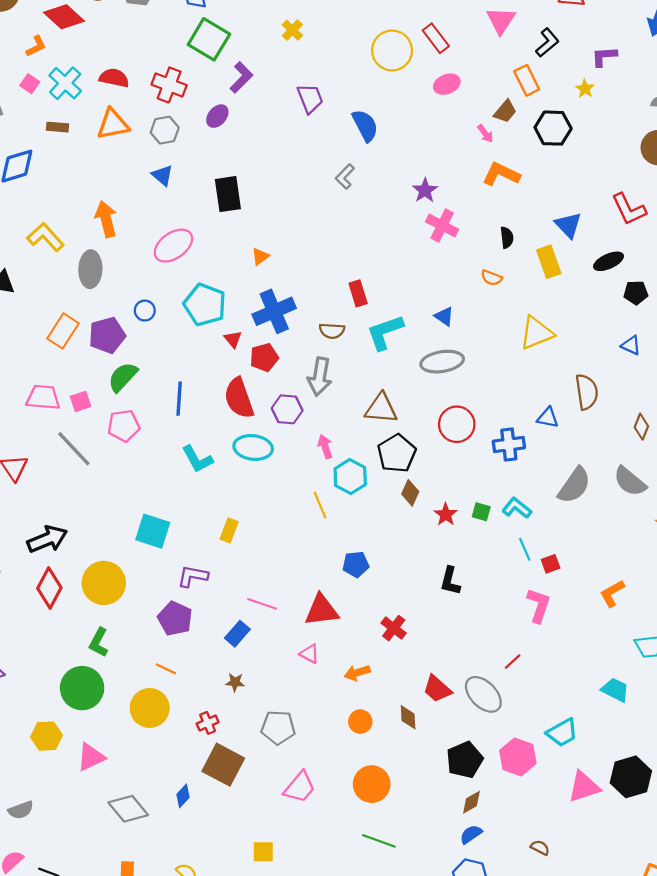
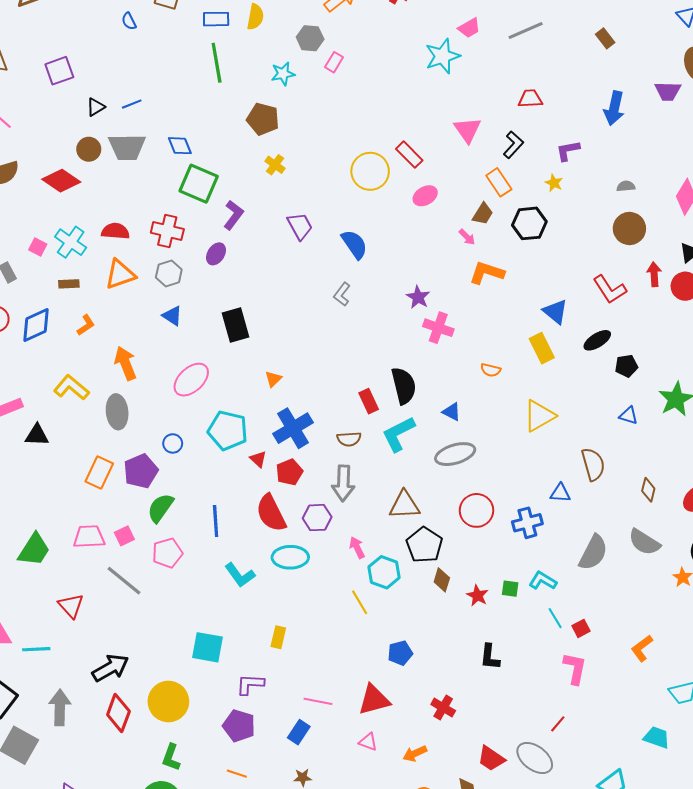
orange L-shape: (36, 46) -> (86, 325), moved
black semicircle: (507, 238) -> (404, 386), moved, size x1.8

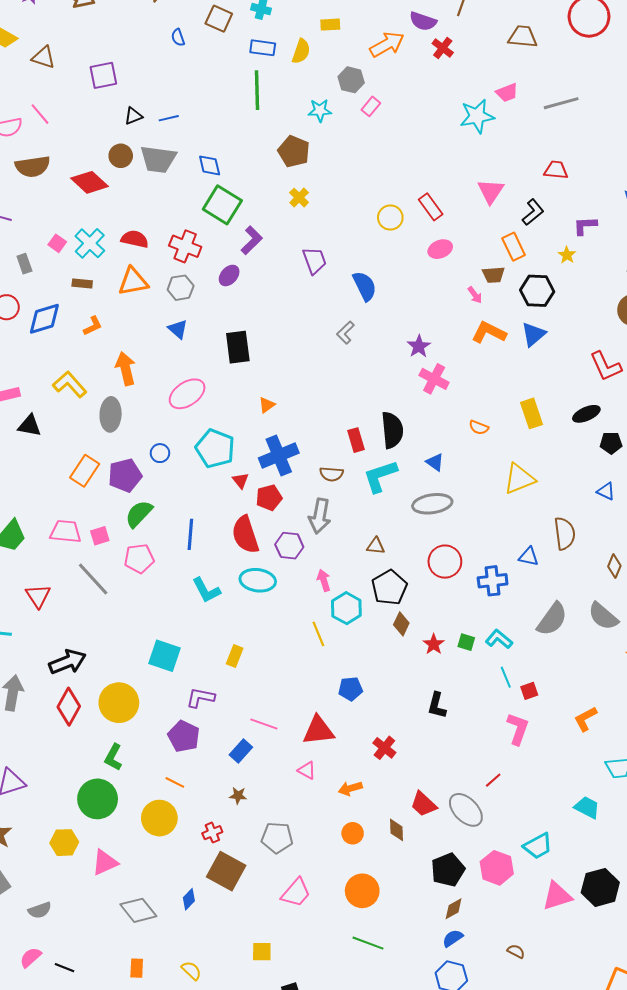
yellow circle: (370, 171) -> (390, 217), size x0.7
brown trapezoid: (483, 214) -> (493, 275), turned 45
blue triangle: (555, 312) -> (533, 334), moved, turned 32
brown triangle: (404, 505) -> (376, 546), size x0.6

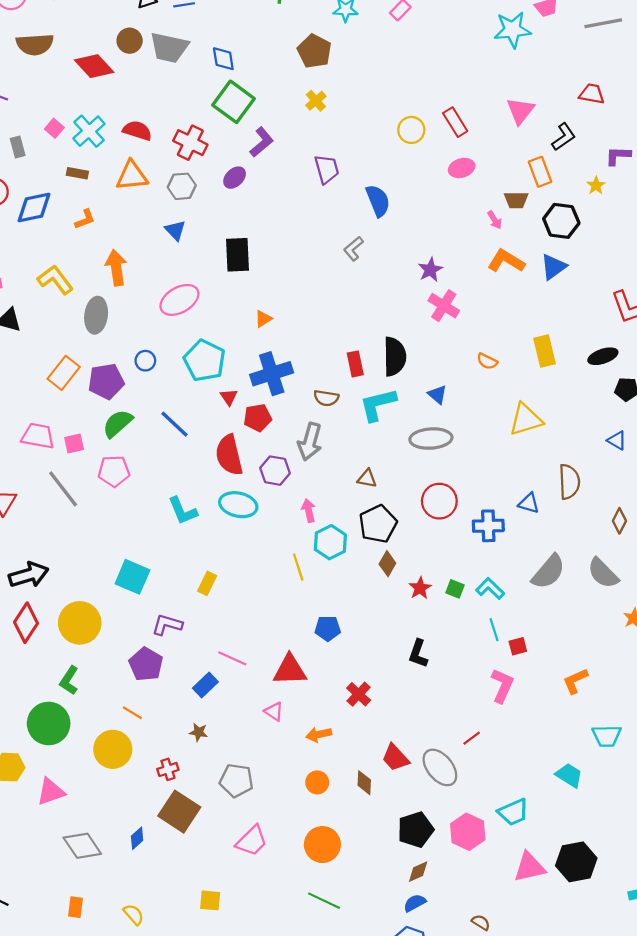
blue line: (190, 534) -> (174, 424), moved, turned -56

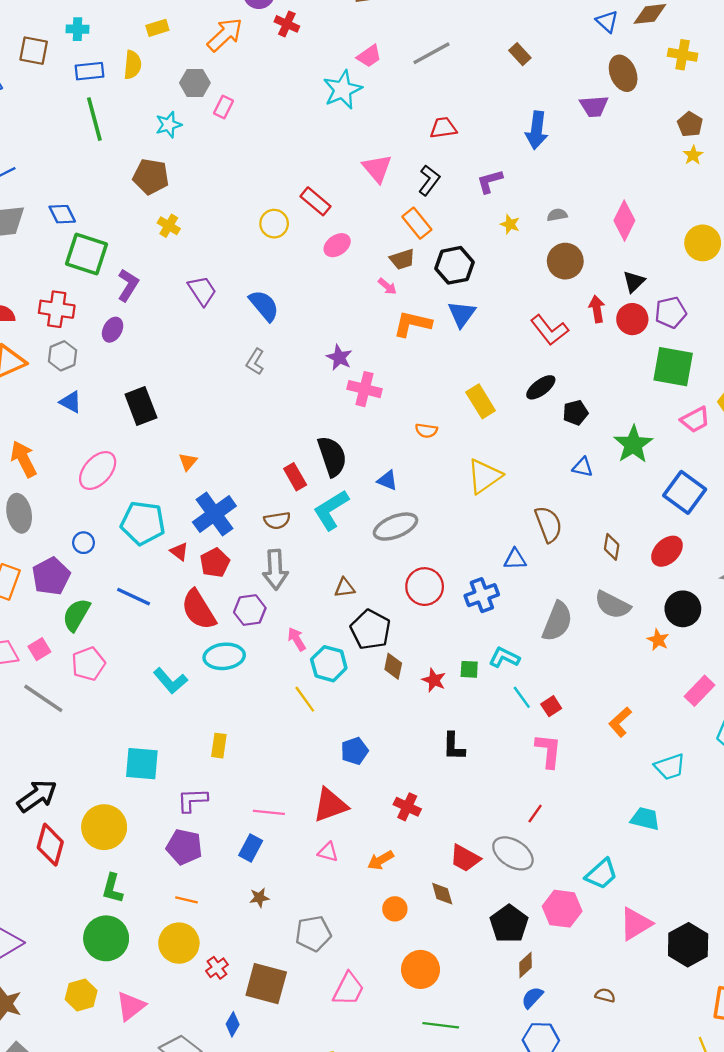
yellow star: (596, 185) -> (510, 224), moved
red cross: (168, 769) -> (217, 968), moved
black hexagon: (576, 862) -> (688, 945), moved

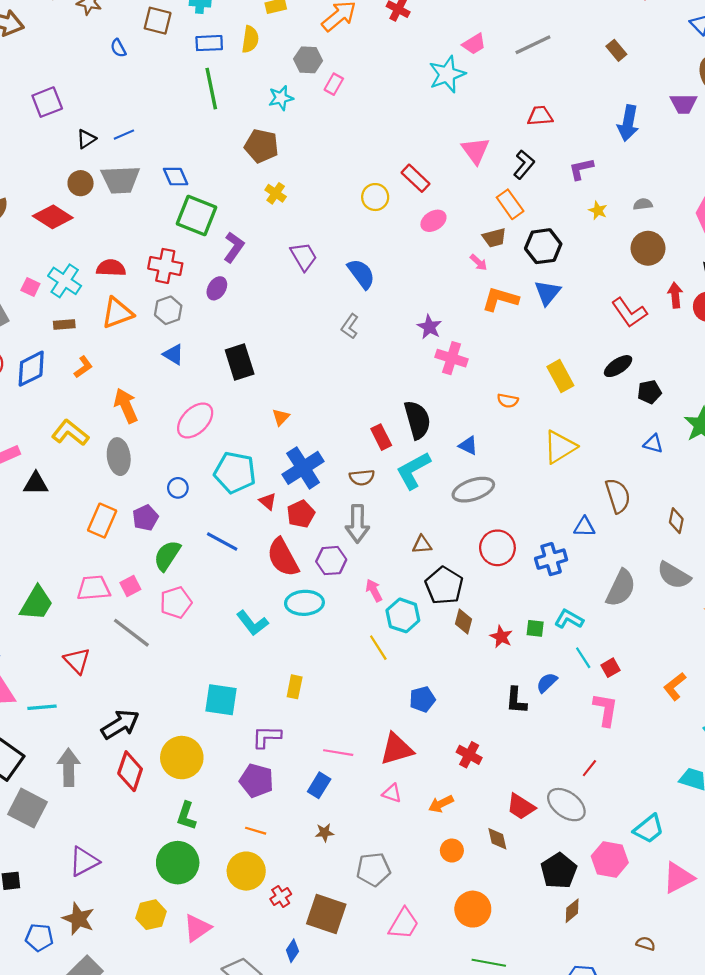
purple pentagon: (51, 576) -> (145, 518), size x0.7
blue semicircle: (532, 998) -> (547, 683), moved

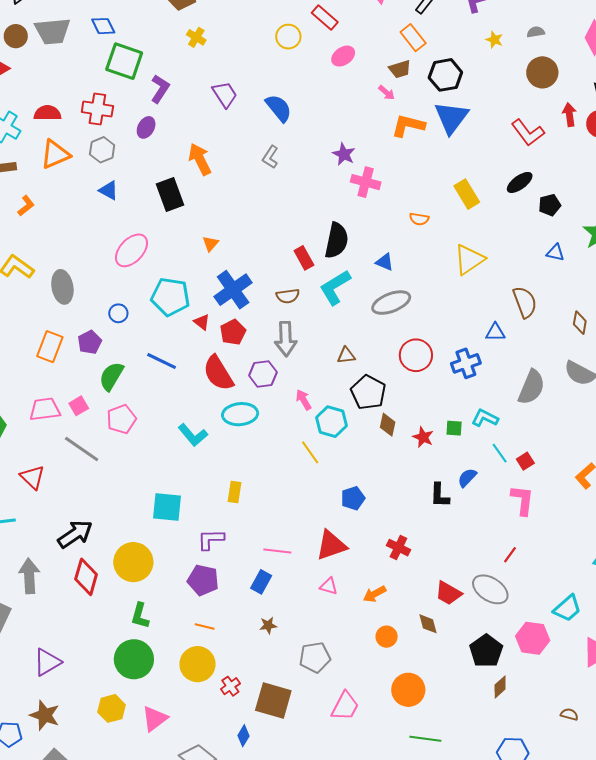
blue triangle: (547, 293) -> (451, 118), size x1.4
orange arrow: (126, 406) -> (200, 159), moved
black semicircle: (417, 420) -> (337, 240), turned 30

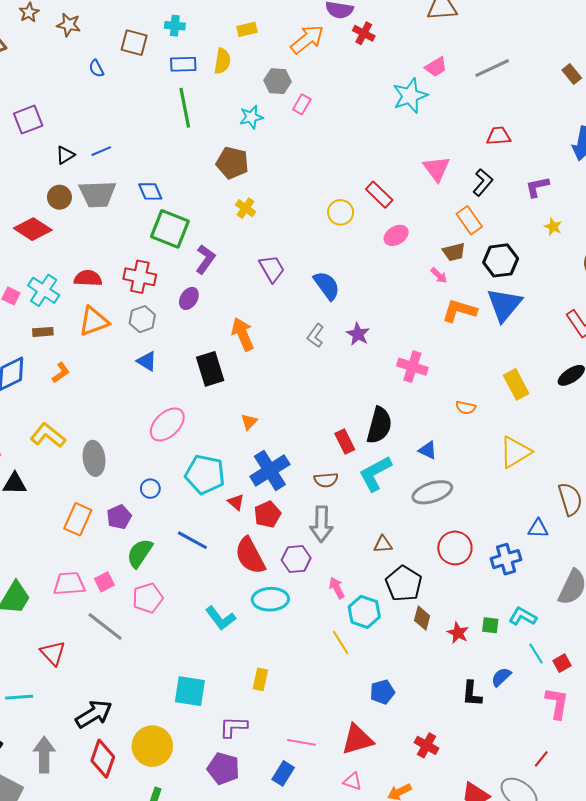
purple star: (344, 154) -> (358, 334), moved

